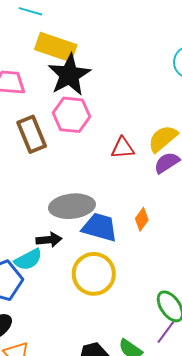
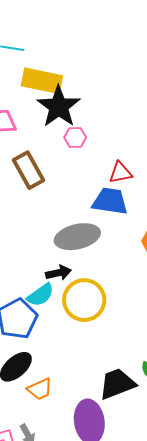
pink hexagon: (72, 115) -> (75, 137), moved, size x0.6
blue trapezoid: (100, 227) -> (110, 201), moved
yellow circle: (94, 274) -> (84, 300), moved

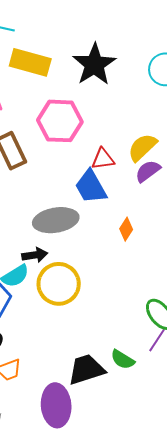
black star: (59, 107) -> (94, 64), moved
pink hexagon: (75, 137) -> (60, 121), size x2.0
blue trapezoid: (110, 201) -> (91, 187), turned -132

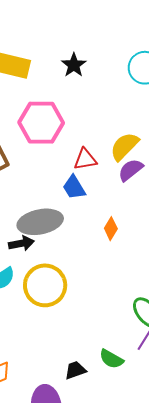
black star: (94, 64) -> (74, 65), size x0.6
blue trapezoid: (91, 187) -> (74, 187), size x0.7
black arrow: (35, 255) -> (21, 243), moved
black trapezoid: (86, 369) -> (75, 370), size x0.6

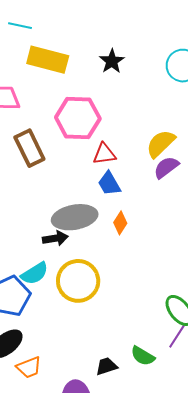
red triangle: (85, 159) -> (104, 154), moved
orange diamond: (111, 229) -> (120, 223), moved

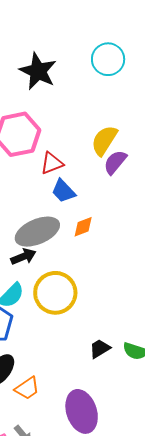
black star: (112, 61) -> (38, 71), size x1.5
orange diamond: (120, 223) -> (83, 227), turned 50
black trapezoid: (106, 366) -> (100, 349), moved

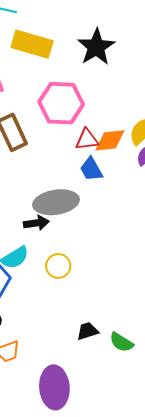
orange diamond: (83, 227) -> (110, 140), moved, size x1.4
yellow circle: (55, 293) -> (58, 266), size x0.6

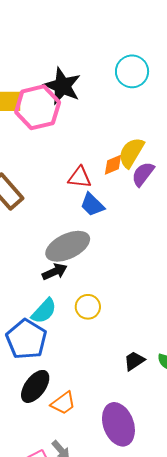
pink hexagon: (61, 103) -> (38, 107), moved
red triangle: (87, 140) -> (80, 177), turned 30
orange diamond: (110, 140) -> (113, 165), moved, size x0.7

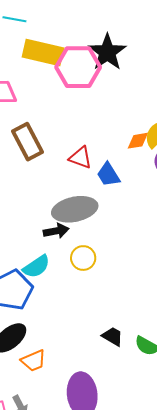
red triangle: (80, 177) -> (81, 158), moved
yellow circle: (88, 307) -> (83, 258), moved
black trapezoid: (134, 361) -> (112, 336), turned 50

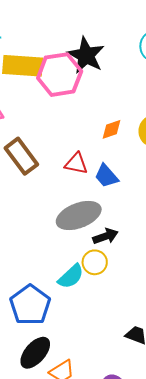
orange diamond: (138, 141) -> (111, 129), moved
black arrow: (56, 231) -> (106, 236), moved
cyan semicircle: (36, 267) -> (71, 276), moved

